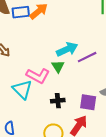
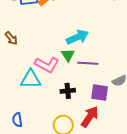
purple line: (87, 57) -> (88, 63), moved, turned 30
cyan triangle: (22, 89) -> (31, 79), turned -45

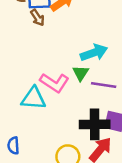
brown arrow: (11, 38) -> (37, 18), moved
black cross: (68, 91) -> (95, 124), moved, size x1.6

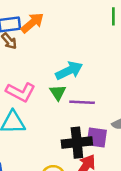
pink L-shape: (54, 83) -> (21, 92), moved

